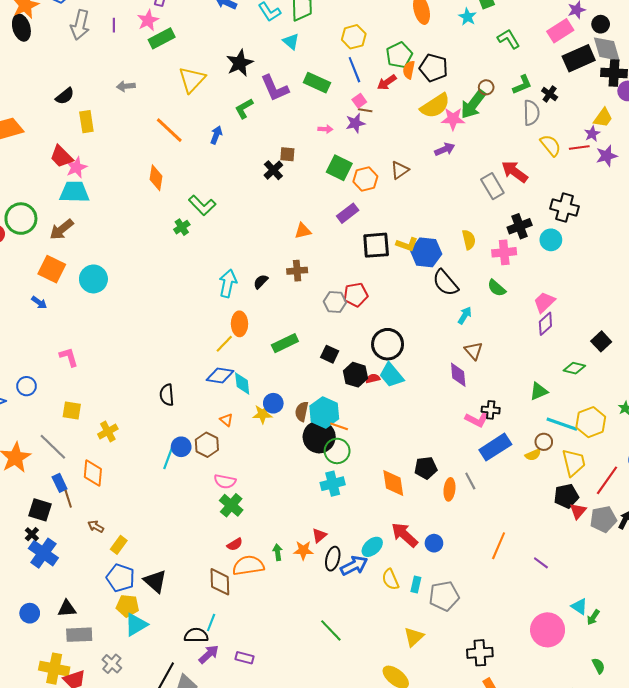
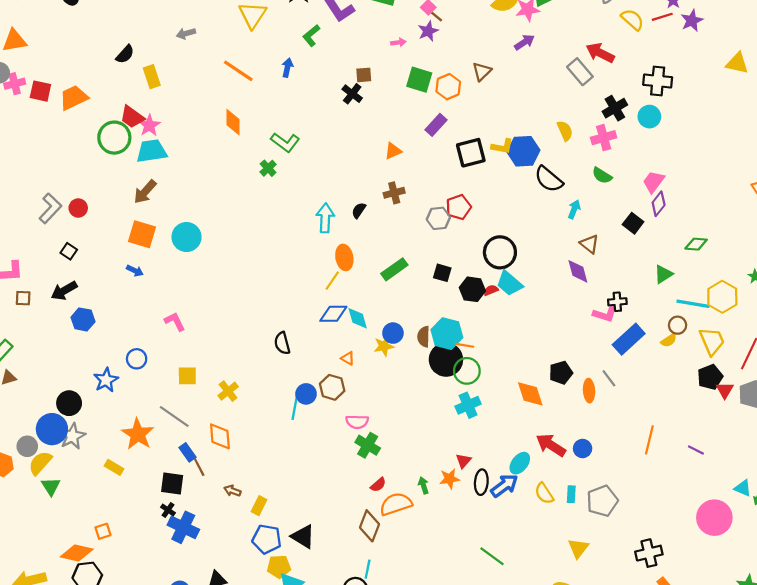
brown line: (365, 110) -> (436, 16), turned 40
green circle: (21, 219) -> (114, 138), moved
black square: (601, 341) -> (633, 223), moved
brown diamond: (220, 582) -> (369, 526), turned 32

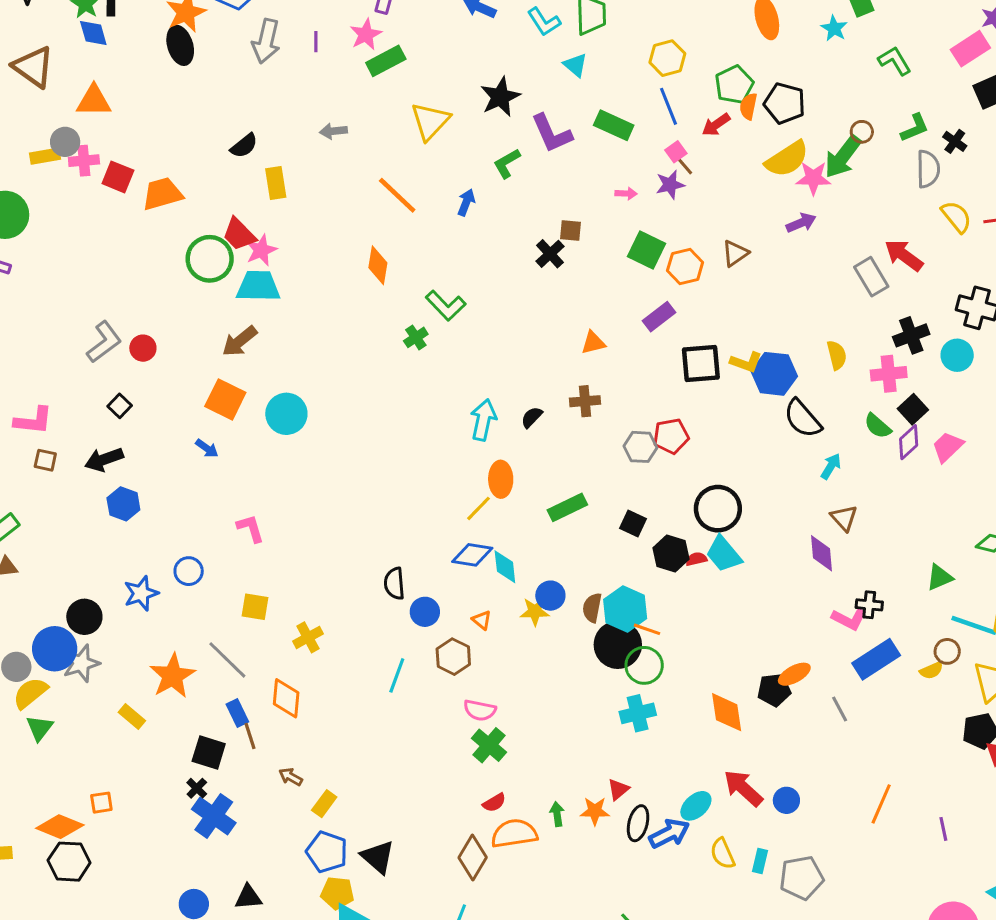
purple diamond: (659, 204) -> (909, 442), moved
black square: (633, 223) -> (913, 409), moved
orange ellipse: (589, 391) -> (794, 674), moved, turned 55
blue circle: (306, 394) -> (425, 612), moved
purple line: (696, 450) -> (943, 829), turned 42

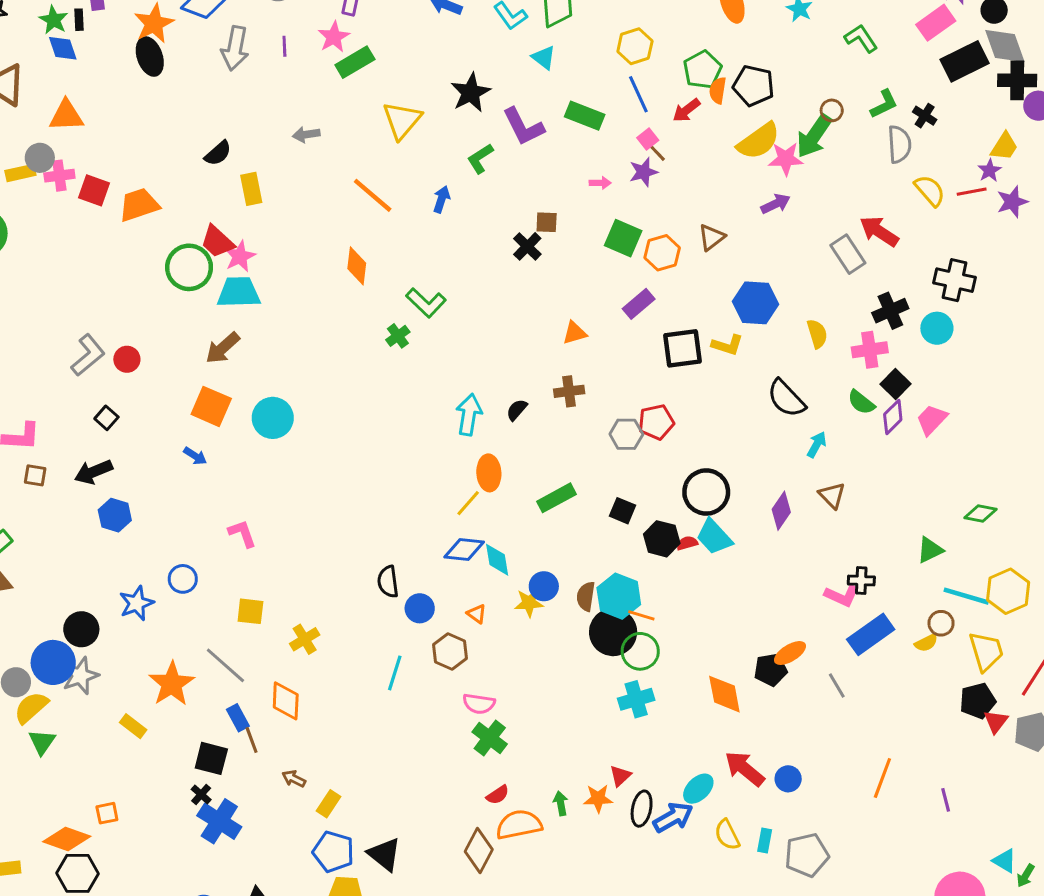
blue hexagon: (774, 374) -> (755, 303), moved
purple diamond: (822, 553) -> (781, 511), moved, turned 42

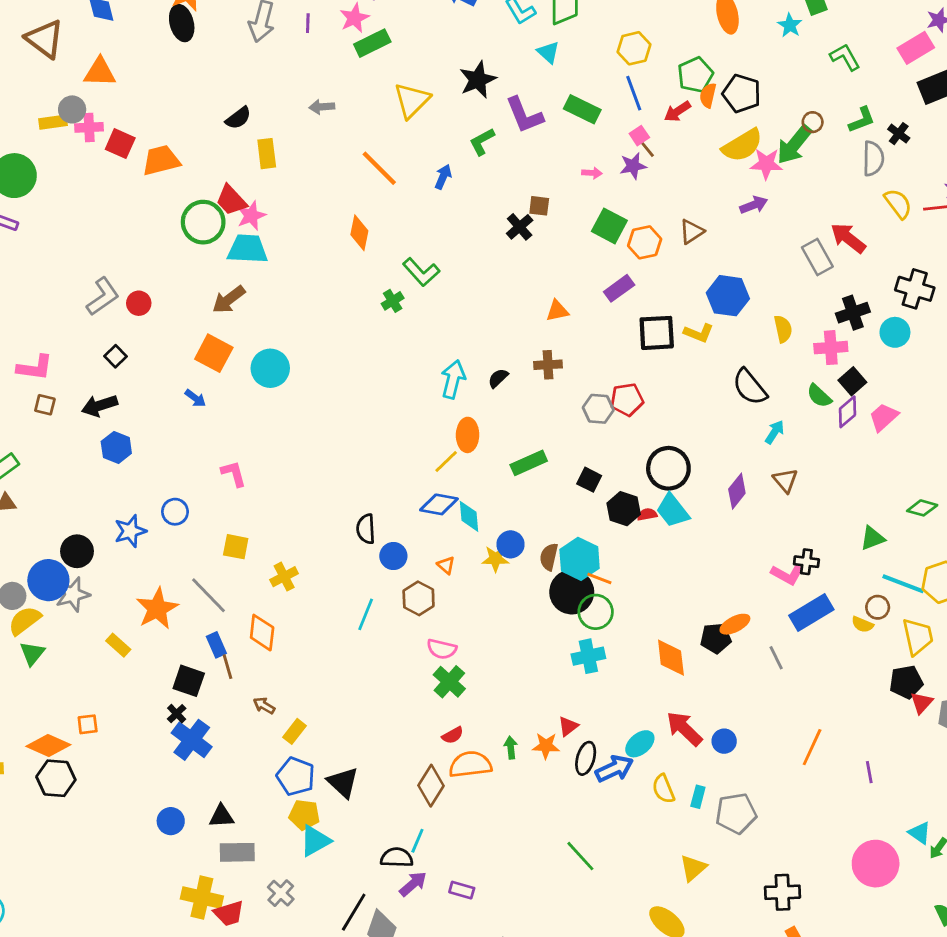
yellow semicircle: (926, 643) -> (862, 624), turned 45

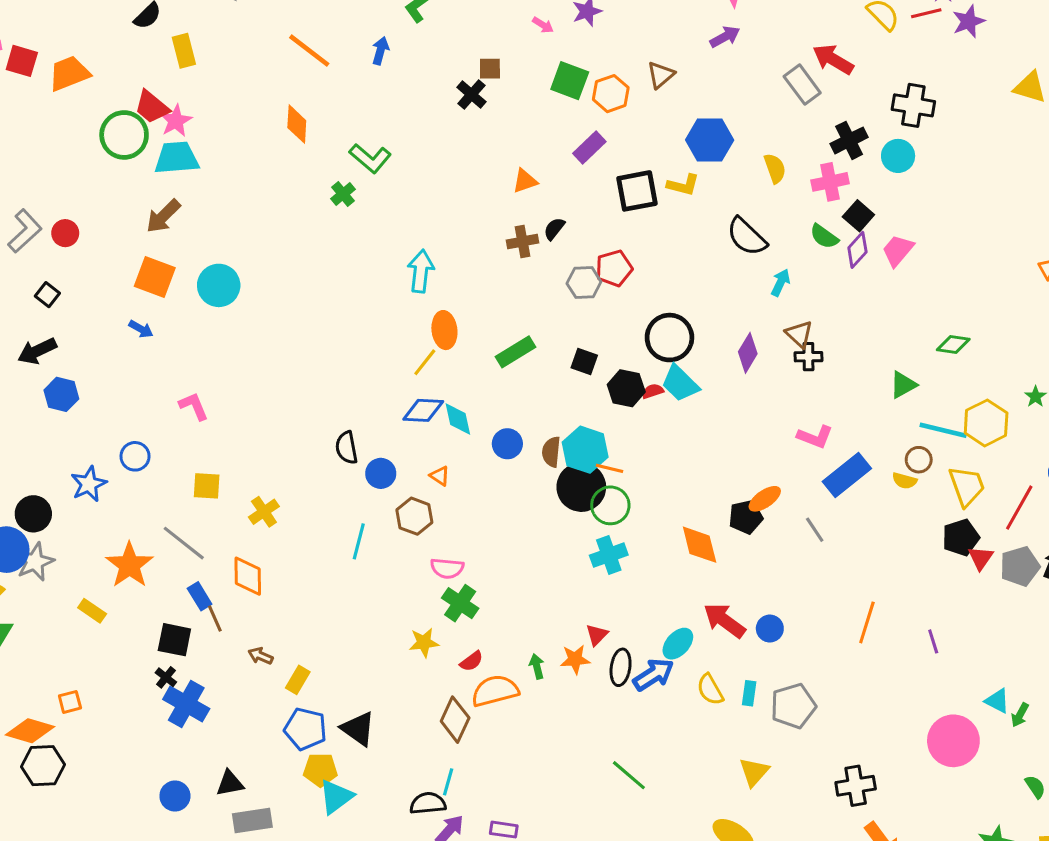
pink arrow: (592, 173) -> (543, 25), turned 36
black semicircle: (498, 378) -> (554, 229), moved
yellow star: (496, 559) -> (424, 643), moved
black cross: (806, 562) -> (808, 357), moved

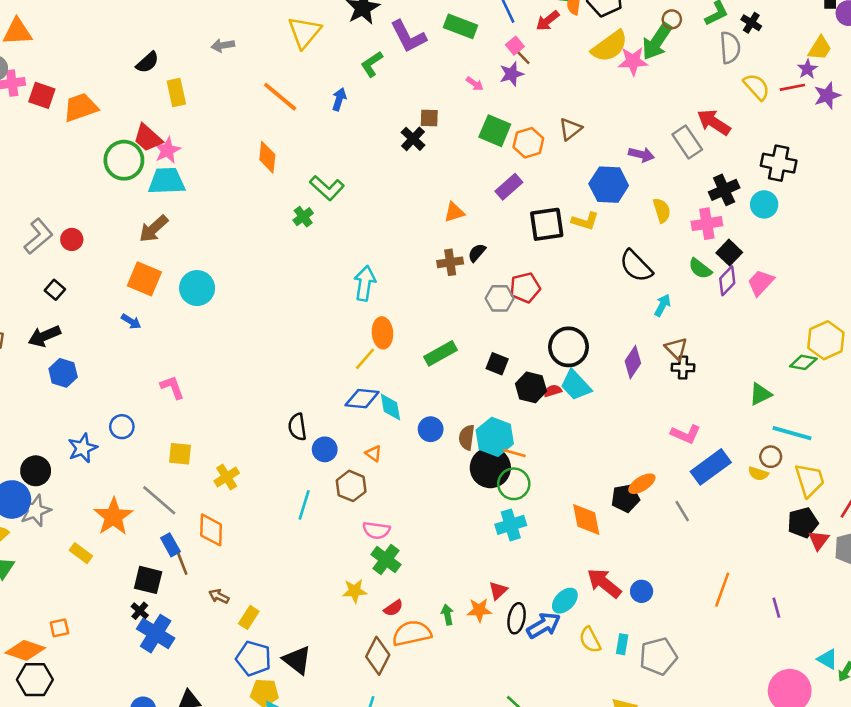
purple arrow: (725, 37) -> (641, 154), moved, turned 40
yellow hexagon: (986, 423) -> (826, 340), moved

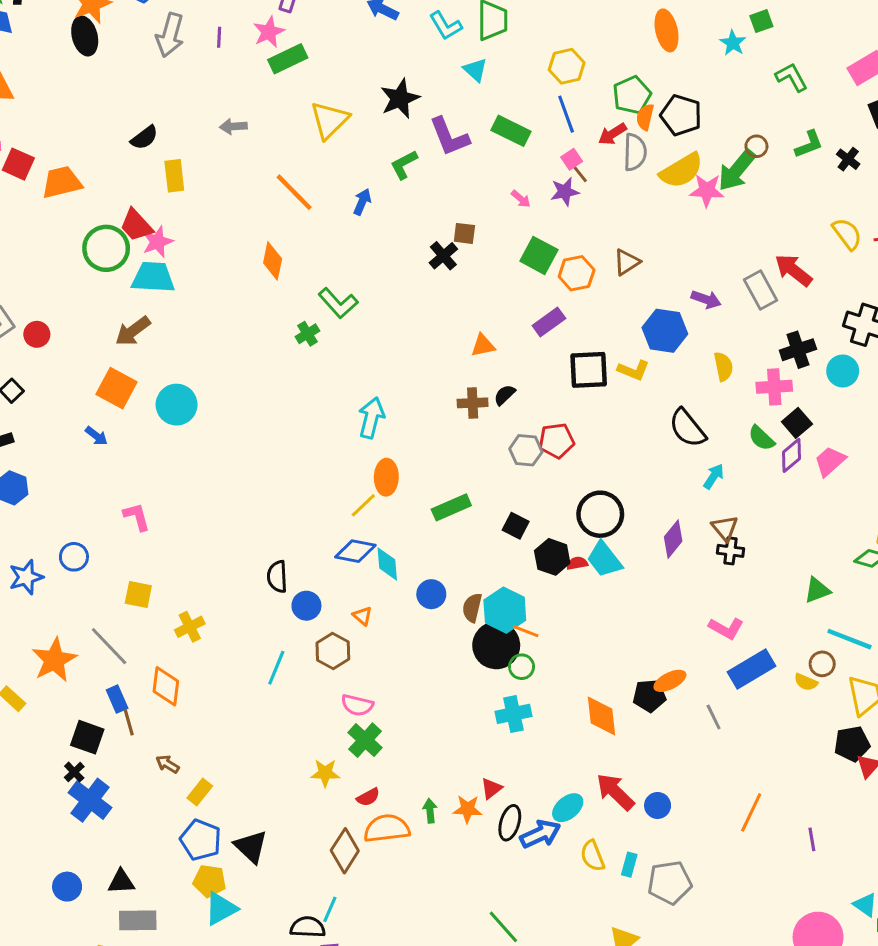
gray semicircle: (730, 48) -> (635, 152), moved
green circle: (514, 484) -> (522, 667), size x0.7

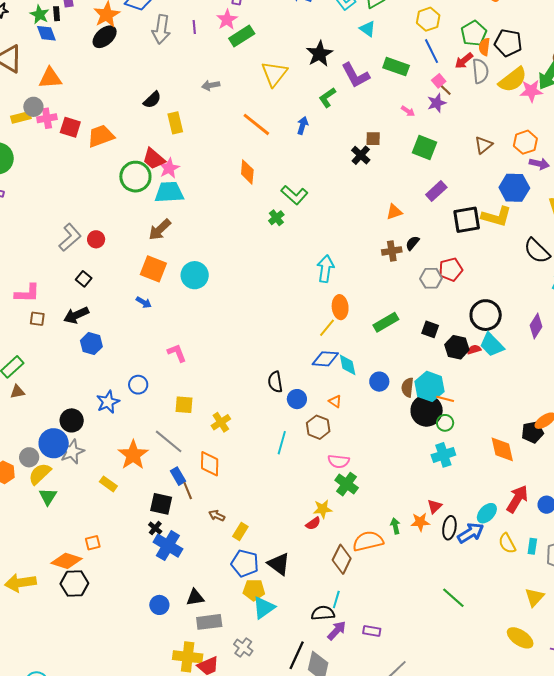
black ellipse: (85, 36) -> (105, 37), turned 70
orange hexagon: (577, 273) -> (525, 142), moved
yellow L-shape: (633, 370) -> (496, 217), size x1.4
red arrow: (615, 792) -> (517, 499), turned 84
red semicircle: (368, 797) -> (313, 523), moved

